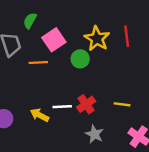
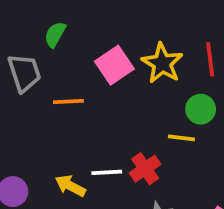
pink square: (54, 40) -> (114, 65), moved
green circle: (80, 59) -> (201, 109), moved
yellow line: (122, 104) -> (181, 138), moved

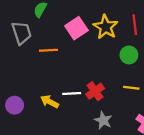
yellow line: (181, 138) -> (131, 88), moved

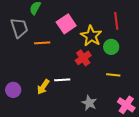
yellow star: (106, 27) -> (91, 36), moved
red cross: (95, 91) -> (83, 58), moved
yellow arrow: (50, 102) -> (43, 87), turned -84

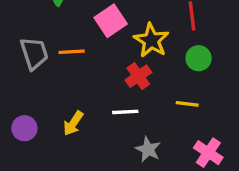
gray trapezoid: (19, 28) -> (34, 53), moved
green circle: (111, 47) -> (199, 58), moved
white line: (62, 80) -> (125, 112), moved

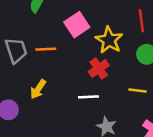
yellow arrow: (73, 123) -> (38, 89), moved

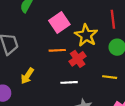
orange line: (46, 49) -> (57, 50), moved

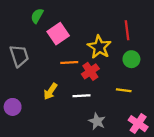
pink square: (59, 22) -> (58, 34), moved
yellow arrow: (27, 76) -> (50, 91), moved

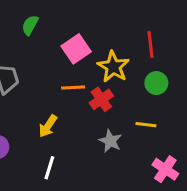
pink square: (58, 34) -> (76, 49), moved
white line: (81, 96) -> (49, 168), moved, turned -70
gray star: (97, 121) -> (110, 141), moved

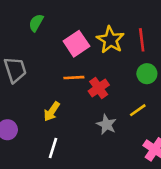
yellow star: (113, 67) -> (110, 40), moved
yellow line: (146, 125) -> (138, 110), turned -42

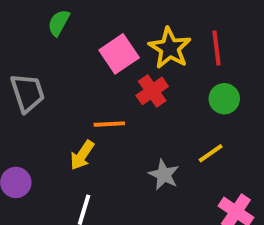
orange line: (74, 78) -> (109, 124), moved
red cross: (99, 88) -> (152, 91), moved

